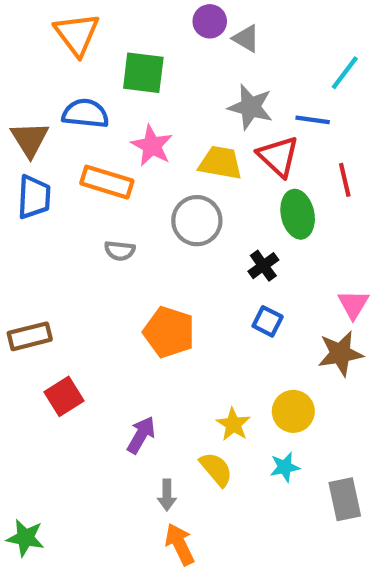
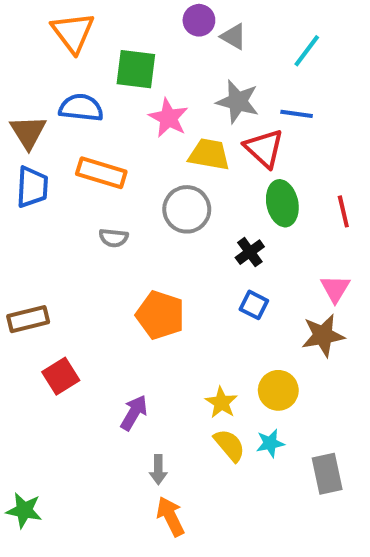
cyan line: (345, 73) -> (307, 51), moved
pink star: (152, 146) -> (168, 118), moved
red line: (345, 180) -> (343, 211), moved
yellow semicircle: (216, 469) -> (229, 445), moved

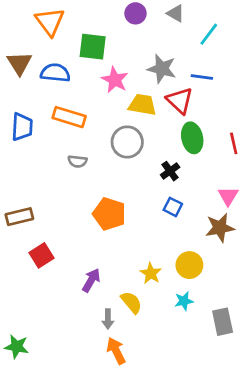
gray triangle: (234, 37) -> (176, 13), moved
brown triangle: (28, 132) -> (19, 63), moved
yellow semicircle: (229, 445) -> (131, 302), moved

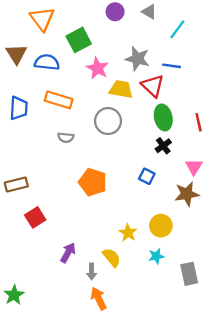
green square: (93, 47) -> (79, 40), turned -35
black cross: (170, 171) -> (163, 146), moved
purple arrow: (91, 280) -> (68, 253), moved
green star: (17, 347) -> (14, 295), turned 30

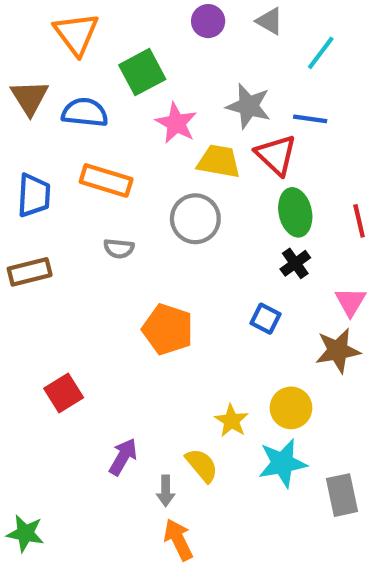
brown rectangle: (16, 185) -> (30, 272), moved
cyan star: (156, 256) -> (282, 463), size x1.6
green star: (14, 295) -> (25, 533), turned -30

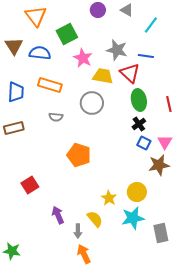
blue square: (265, 319) -> (144, 143), moved
purple arrow: (123, 457) -> (58, 215), turned -54

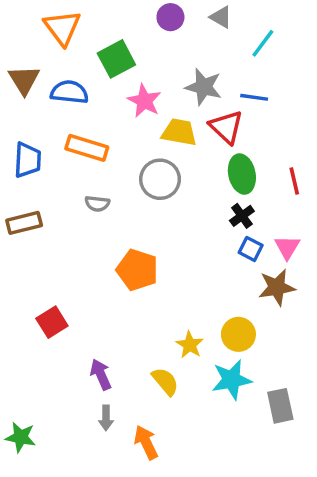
gray arrow: (78, 231) -> (106, 418), moved

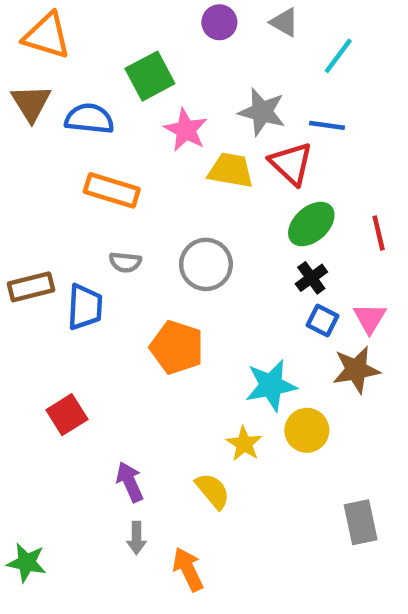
orange triangle: (62, 28) -> (47, 36), moved, turned -36
blue trapezoid: (28, 160) -> (85, 307), moved
green ellipse: (242, 174) -> (311, 224), turned 60
gray circle: (160, 179) -> (206, 264), moved
cyan star: (231, 380) -> (271, 385), moved

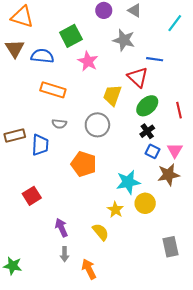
cyan line: (338, 56) -> (175, 23), moved
gray star: (262, 112) -> (124, 40), moved
yellow trapezoid: (231, 170) -> (112, 95), moved, turned -80

